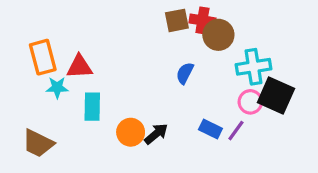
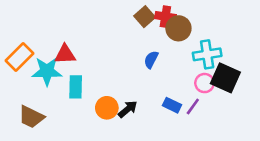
brown square: (177, 20) -> (145, 17), turned -30
orange rectangle: (43, 57) -> (20, 57), moved, turned 60
cyan star: (57, 87) -> (47, 71), size x1.6

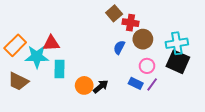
red cross: (165, 17) -> (131, 23), moved
brown circle: (178, 28) -> (143, 39), moved
cyan cross: (207, 54) -> (177, 43), moved
pink circle: (205, 83) -> (147, 66), moved
brown trapezoid: (31, 117) -> (18, 81), moved

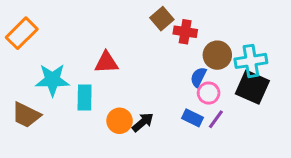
brown circle: (143, 39) -> (217, 55), moved
red triangle: (51, 43) -> (106, 62), moved
orange rectangle: (15, 45) -> (22, 33), moved
blue semicircle: (119, 47) -> (198, 77), moved

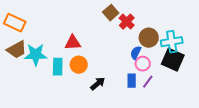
red cross: (185, 32) -> (127, 22), turned 35
orange rectangle: (22, 33) -> (15, 23), turned 70
brown trapezoid: (26, 115) -> (17, 50), moved, turned -55
blue rectangle: (193, 118) -> (132, 81), turned 64
orange circle: (120, 121) -> (79, 65), moved

